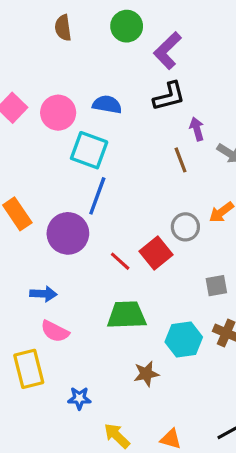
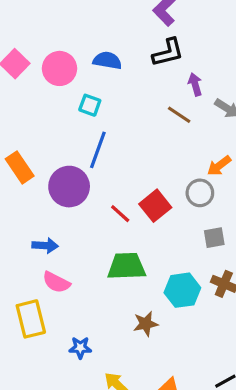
cyan square: (89, 150) -> (90, 105), size x0.6
brown line: (181, 160) -> (179, 115), turned -35
gray circle: (185, 227) -> (200, 193), moved

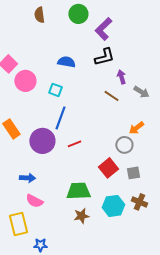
pink circle: (60, 68) -> (25, 81), moved
red square: (155, 206) -> (108, 168), moved
red line: (120, 214) -> (74, 144), moved, turned -64
brown star: (146, 324) -> (81, 216), moved
blue star: (80, 348) -> (40, 245), moved

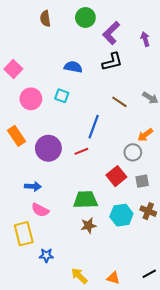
purple arrow: (121, 77) -> (145, 39), moved
pink circle: (25, 81) -> (31, 99), moved
blue line: (60, 118) -> (94, 127), moved

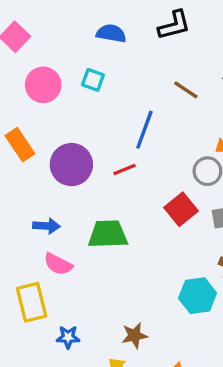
green trapezoid: (85, 200) -> (108, 234), moved
cyan hexagon: (121, 215) -> (198, 296), moved
brown star: (89, 225) -> (134, 335), moved

